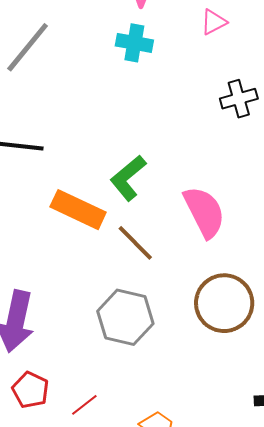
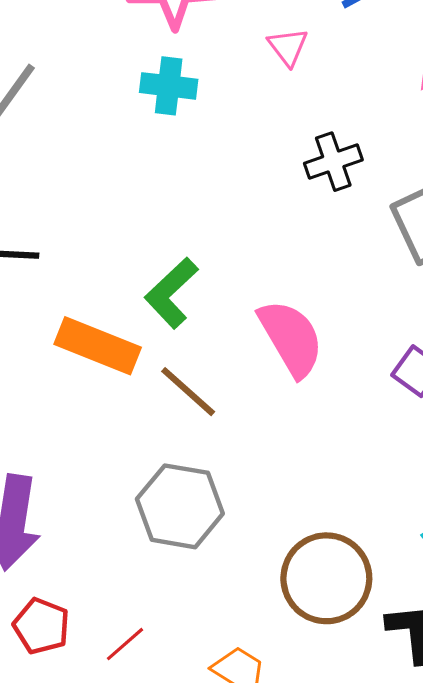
pink triangle: (214, 22) -> (288, 47), turned -36
brown circle: (224, 303) -> (326, 578), moved

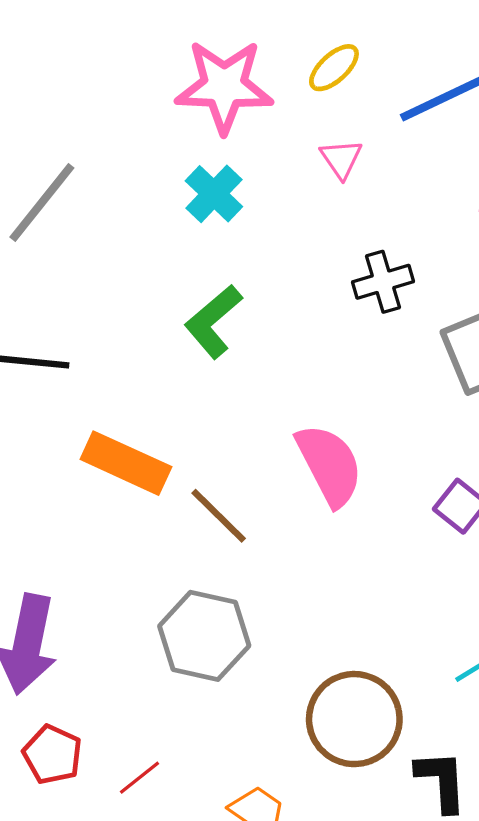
cyan cross: (169, 86) -> (214, 194), turned 34
green L-shape: (171, 293) -> (213, 321), moved

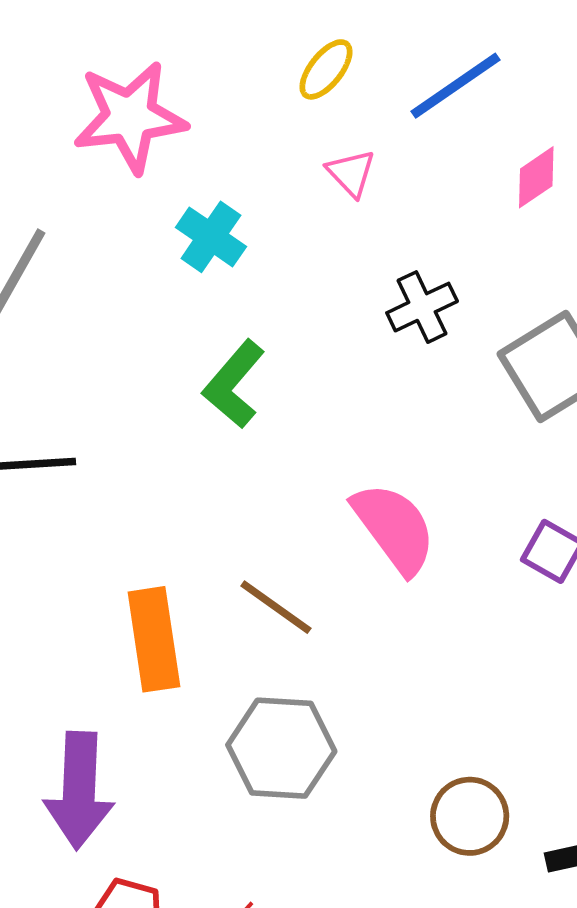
pink star: (224, 86) -> (130, 117), moved
orange rectangle: (126, 463) -> (154, 639), moved, turned 66
brown circle: (354, 719) -> (470, 816), size x0.7

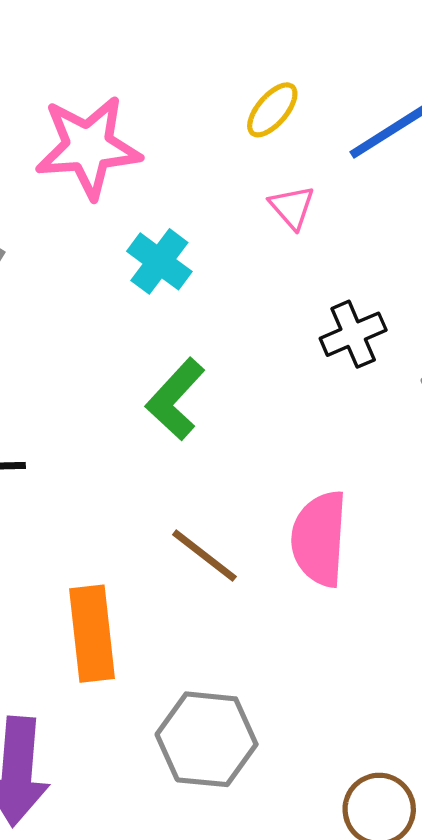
pink semicircle: (394, 528) -> (319, 539), turned -142
brown line: (276, 607) -> (204, 556), moved

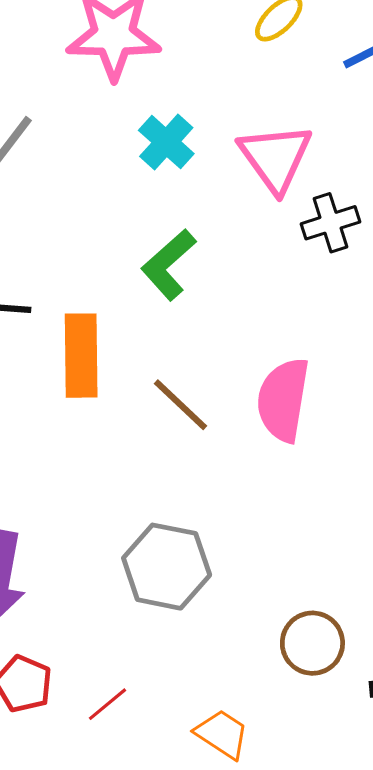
pink triangle: (292, 207) -> (275, 158), moved, size x1.8
orange rectangle: (92, 634) -> (81, 356), moved

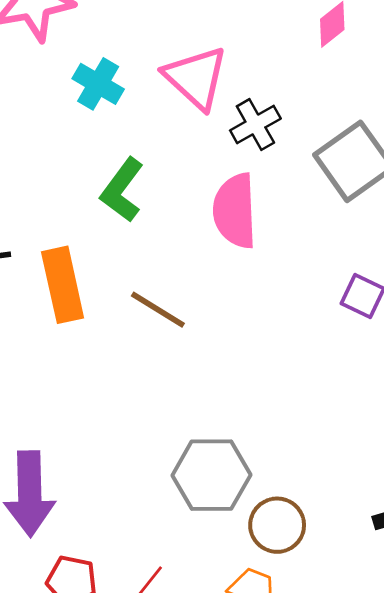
pink semicircle: (283, 400) -> (235, 211), moved
gray hexagon: (167, 567) -> (211, 475), moved
brown circle: (312, 643) -> (277, 525), moved

